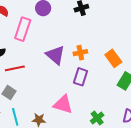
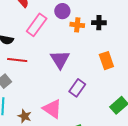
orange cross: (80, 53) -> (77, 25), moved
orange rectangle: (113, 58) -> (106, 61), moved

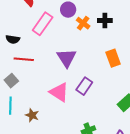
orange cross: (77, 25) -> (83, 23), turned 32
pink triangle: (52, 109) -> (59, 92), moved

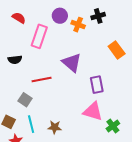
red line: (24, 59) -> (42, 79), moved
purple rectangle: (84, 86) -> (97, 85), turned -30
pink triangle: (59, 92) -> (93, 111), moved

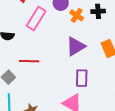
purple triangle: (72, 63) -> (76, 46), moved, turned 35

